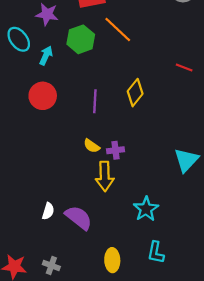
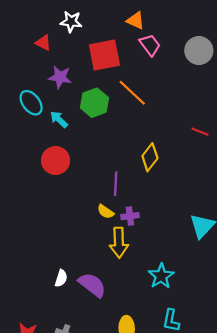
cyan arrow: (46, 56) -> (59, 119), turned -72
purple line: (95, 101) -> (116, 184), moved

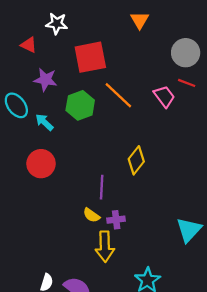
orange triangle: (136, 21) -> (140, 20), moved, turned 36
pink trapezoid: (150, 45) -> (164, 96), moved
red line: (200, 132) -> (187, 83), moved

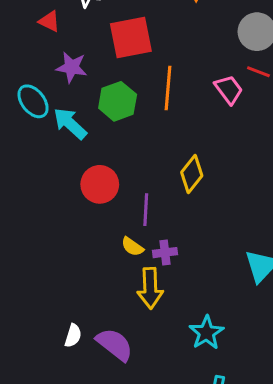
orange line: (118, 95) -> (168, 88), turned 52
cyan arrow: (44, 122) -> (70, 124), size x1.4
red circle: (41, 164) -> (100, 184), moved

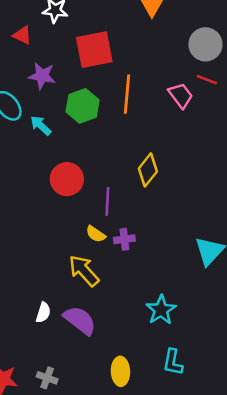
cyan arrow: (70, 124) -> (41, 125), size x0.7
yellow arrow: (150, 288) -> (84, 271), moved, turned 140

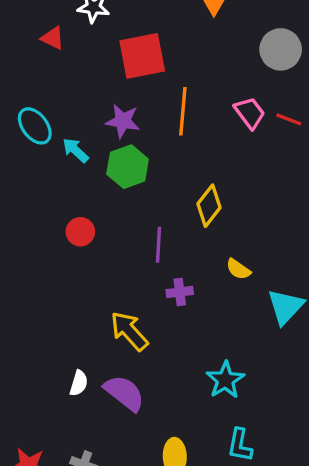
purple star: (42, 76) -> (123, 121), moved
red line: (207, 80) -> (289, 119), moved
green hexagon: (83, 106) -> (128, 167), moved
red circle: (67, 179) -> (80, 232), moved, size x0.7
yellow semicircle: (96, 234) -> (238, 269), moved

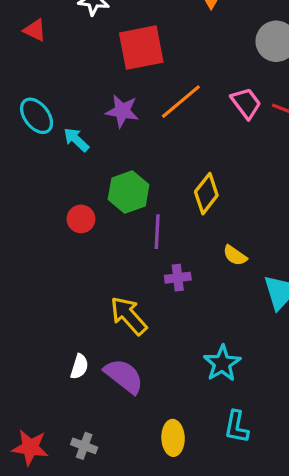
red triangle: (53, 38) -> (35, 30), moved
orange line: (183, 111) -> (181, 102), turned 45
green hexagon: (128, 167) -> (129, 192), moved

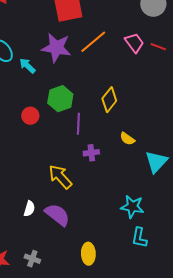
purple star: (122, 111) -> (56, 48), size x1.4
cyan star: (222, 363) -> (132, 207), moved, turned -30
cyan L-shape: (236, 427) -> (139, 238), moved

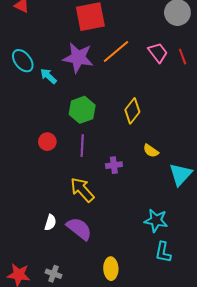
red line: (158, 47) -> (183, 57), turned 49
red circle: (30, 116) -> (47, 142), moved
purple line: (78, 124) -> (82, 146), moved

